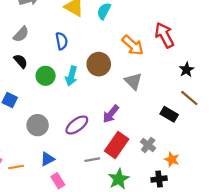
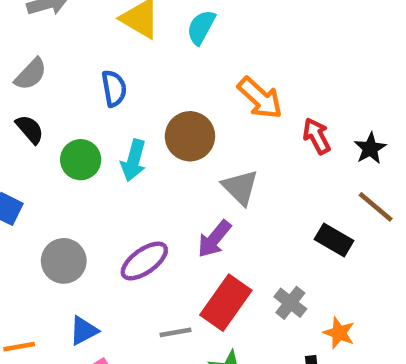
red arrow: (164, 35) -> (317, 136), moved, size x0.7
gray triangle: (133, 81) -> (240, 187), moved

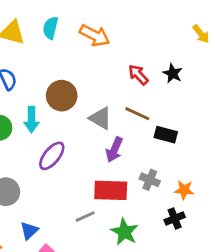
orange arrow: (260, 98) -> (95, 35), moved
brown line: (376, 207) -> (137, 114), moved
purple arrow: (214, 239) -> (114, 150), moved
purple ellipse: (144, 261) -> (52, 156), moved
red rectangle: (226, 303) -> (111, 190), turned 72

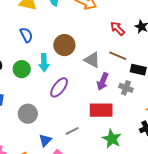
gray cross: (150, 180) -> (126, 88), moved
gray line: (85, 217) -> (72, 131), moved

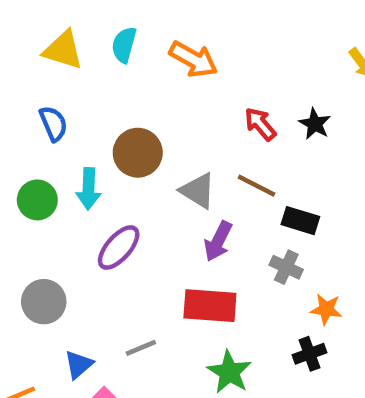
gray cross: (126, 88) -> (286, 267), moved

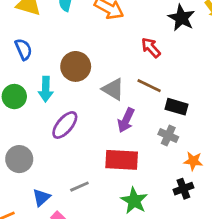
black star: (315, 124) -> (181, 18), moved, size x1.4

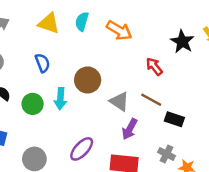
purple ellipse: (65, 125) -> (82, 149), moved
gray cross: (168, 136) -> (167, 154), moved

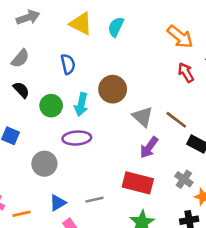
orange arrow: (119, 30) -> (180, 37), moved
red arrow: (154, 66) -> (186, 72), moved
purple ellipse: (82, 149) -> (77, 138), moved, turned 35

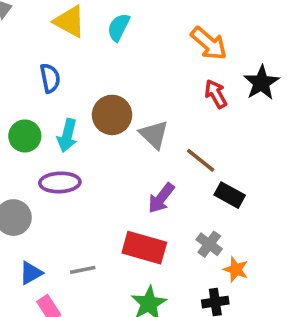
gray triangle: (143, 117) -> (154, 135), moved

